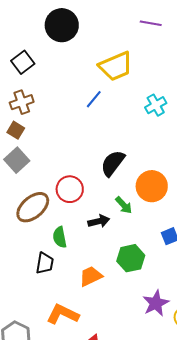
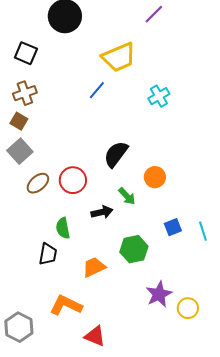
purple line: (151, 23) -> (154, 14), turned -55
black square: (23, 62) -> (26, 53), turned -30
orange circle: (152, 186) -> (155, 177), size x0.7
brown ellipse: (33, 207) -> (38, 183), moved, size x0.7

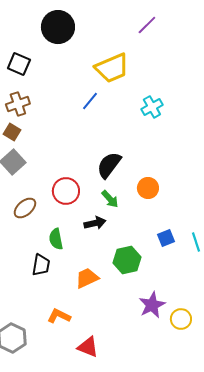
brown ellipse: (38, 183) -> (25, 208), moved
green arrow: (127, 196) -> (110, 199), moved
orange L-shape: (66, 305) -> (59, 316), size x0.7

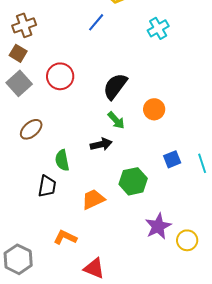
red circle: (66, 191) -> (60, 76), moved

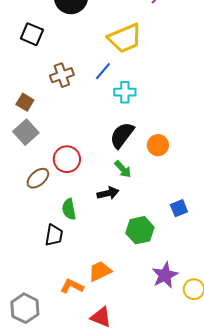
brown cross: (24, 25) -> (62, 75), moved
cyan cross: (158, 28) -> (125, 92), moved, turned 30
red circle: (60, 76) -> (67, 159), moved
orange circle: (154, 109) -> (158, 145), moved
orange trapezoid: (93, 199) -> (100, 271), moved

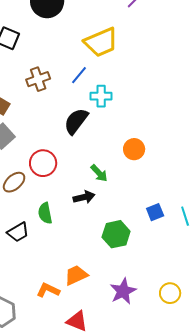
black semicircle: (122, 135) -> (76, 121), moved
black trapezoid: (54, 235) -> (18, 232), moved, turned 50
purple star: (165, 275) -> (123, 291), moved

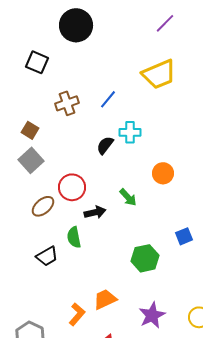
yellow trapezoid: (101, 42) -> (159, 74), moved
cyan cross: (101, 96) -> (130, 132), moved
black semicircle: (76, 121) -> (105, 145), size x0.7
black arrow: (84, 197) -> (95, 212), moved
orange L-shape: (48, 290) -> (77, 314), turned 105

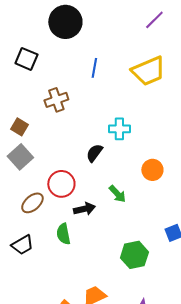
blue line: (108, 99) -> (94, 68), moved, turned -30
black semicircle: (105, 145) -> (94, 153), moved
black trapezoid: (47, 256) -> (22, 245), moved

